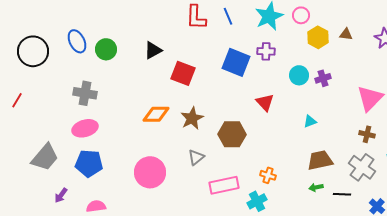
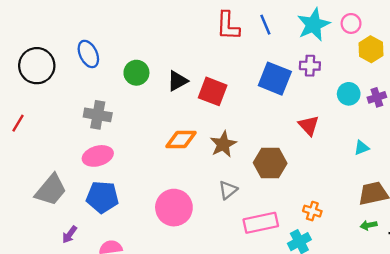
green circle: (106, 49) -> (136, 73), moved
black triangle: (153, 50) -> (177, 81), moved

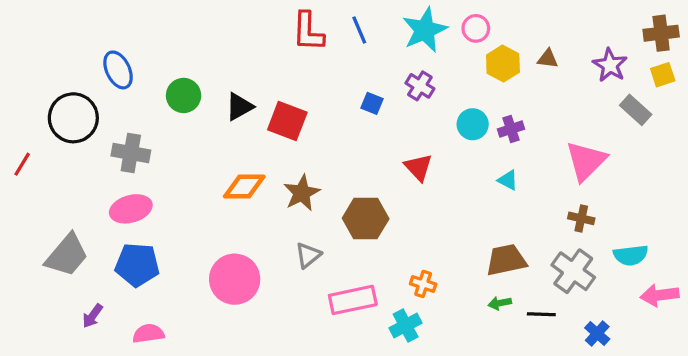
black circle: (37, 66) -> (73, 118), moved
purple cross: (310, 66) -> (420, 86), turned 30
blue square: (275, 79) -> (372, 103), size x0.5
cyan triangle: (362, 148) -> (508, 180), moved, turned 49

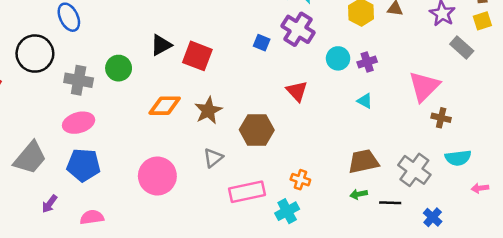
purple cross: (420, 86) -> (298, 29), size x1.5
green circle: (184, 95) -> (119, 68), moved
brown cross: (581, 218) -> (441, 118), moved
pink arrow: (660, 295) -> (480, 188), size x0.6

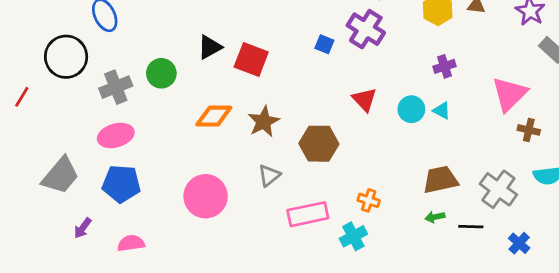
cyan circle: (338, 58) -> (411, 109), moved
gray cross: (79, 80) -> (116, 87), turned -32

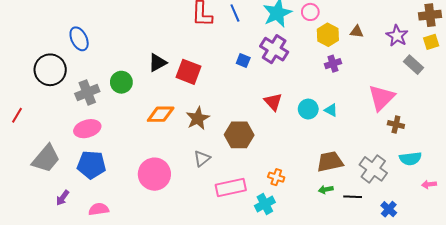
purple cross: (445, 66) -> (333, 64), moved
red line: (22, 97) -> (17, 115), moved

